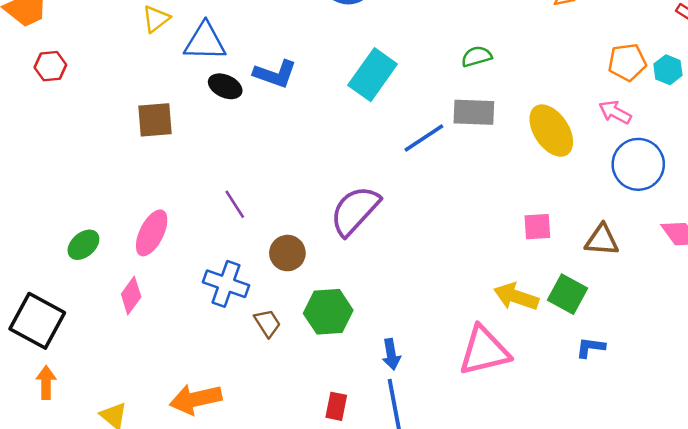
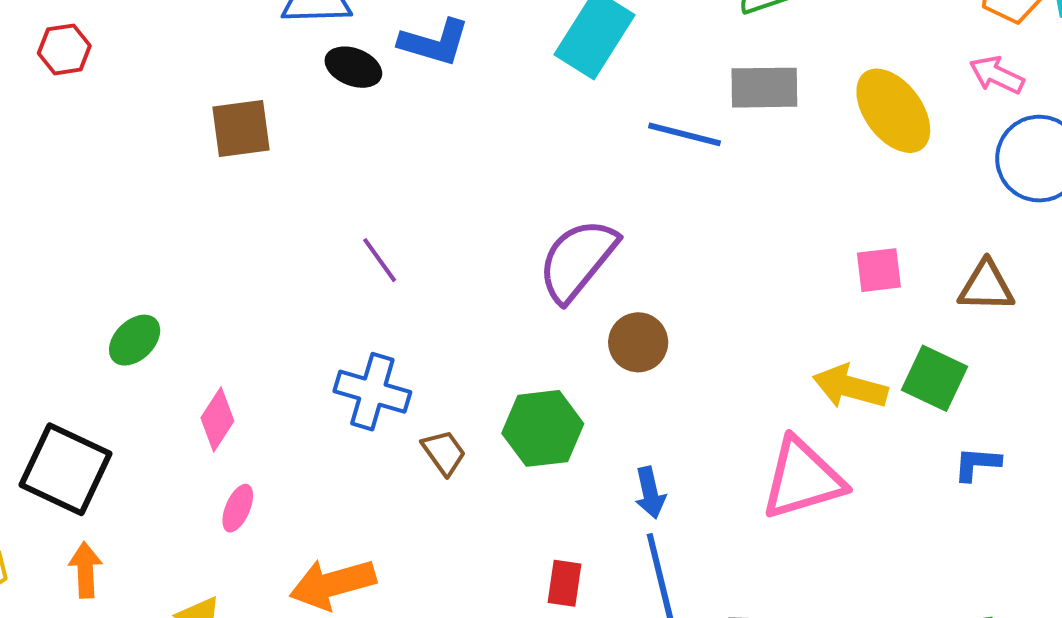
blue line: (424, 138) -> (684, 134), turned 51
pink ellipse: (152, 233) -> (238, 508), moved, size x0.6
brown circle: (287, 253) -> (638, 342), moved

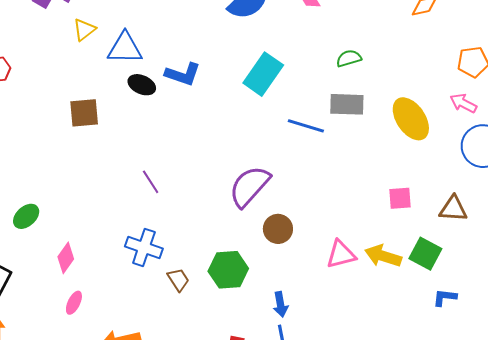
pink triangle: (803, 479) -> (341, 254), moved, size x0.7

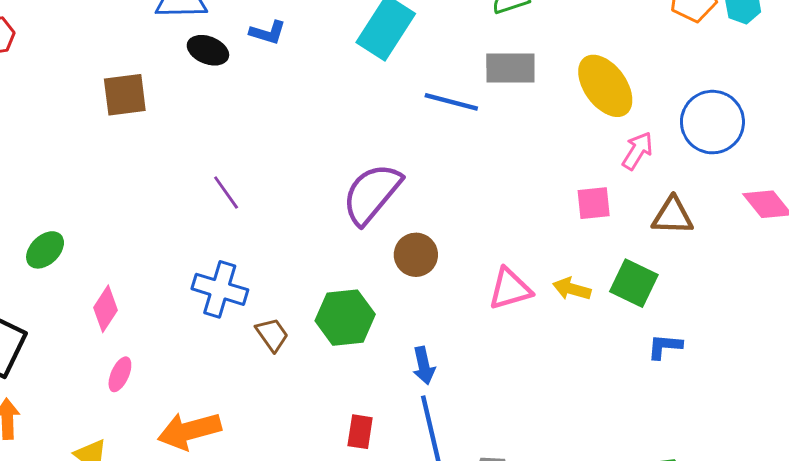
blue L-shape: (183, 74) -> (268, 33), size x0.7
pink arrow: (463, 103) -> (637, 151), moved, turned 96
yellow arrow: (383, 256) -> (572, 289), size x0.7

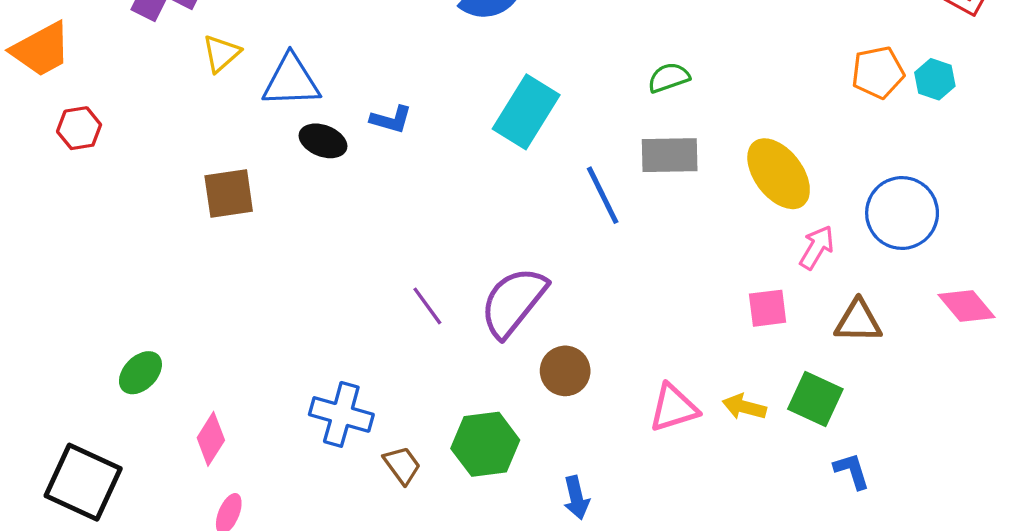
blue line: (451, 102) -> (603, 195), turned 50
purple line: (226, 192) -> (427, 306), moved
blue L-shape: (665, 346) -> (852, 471), turned 69

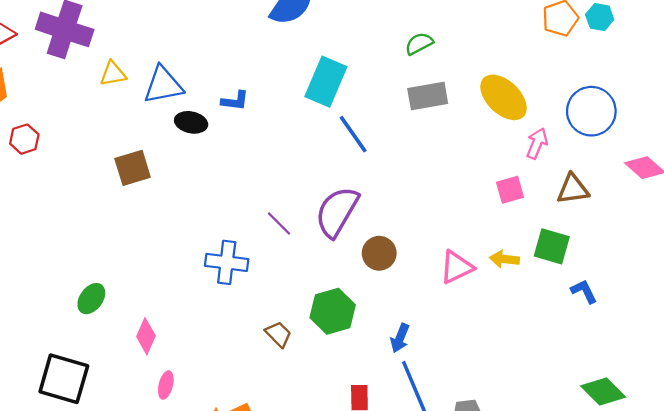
yellow triangle: (221, 53) -> (113, 74), turned 40
blue line: (603, 195) -> (353, 134), moved
blue cross: (341, 414) -> (227, 262), moved
blue arrow: (576, 498) -> (400, 338), turned 44

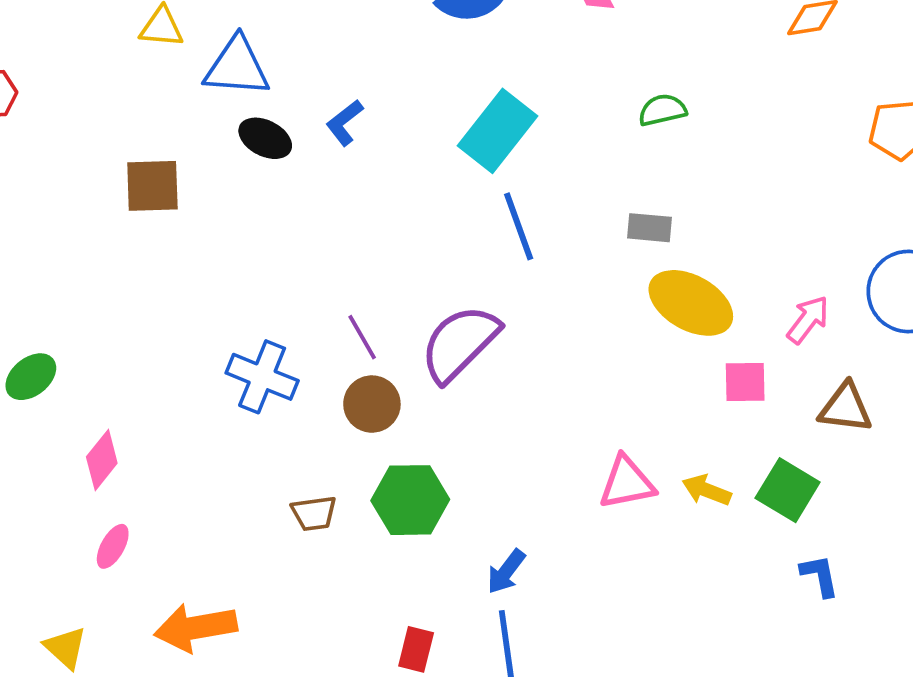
gray rectangle: (428, 96) -> (650, 228), moved, size x0.7
yellow ellipse: (503, 97) -> (691, 303), moved, turned -30
blue L-shape: (235, 101) -> (345, 123), turned 120
brown circle: (379, 253) -> (372, 404), moved
brown trapezoid: (278, 334) -> (314, 513), turned 112

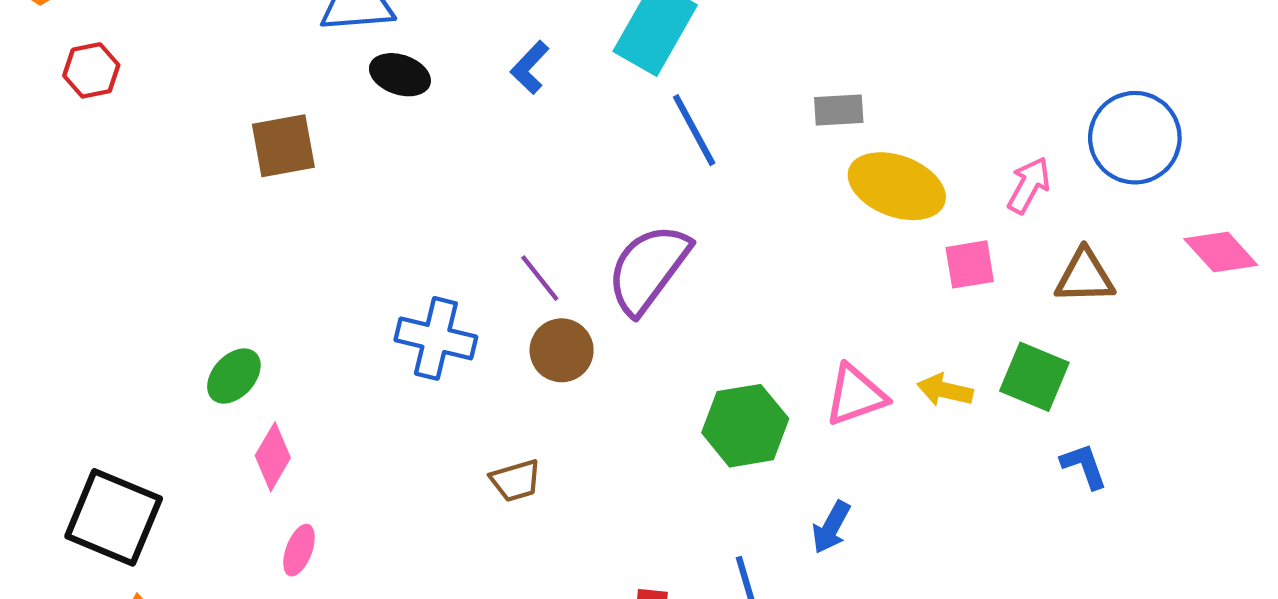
blue L-shape: (345, 123) -> (530, 67), moved
green ellipse: (31, 377) -> (234, 376), moved
green hexagon: (410, 500) -> (745, 426), moved
blue arrow: (506, 572) -> (831, 527), moved

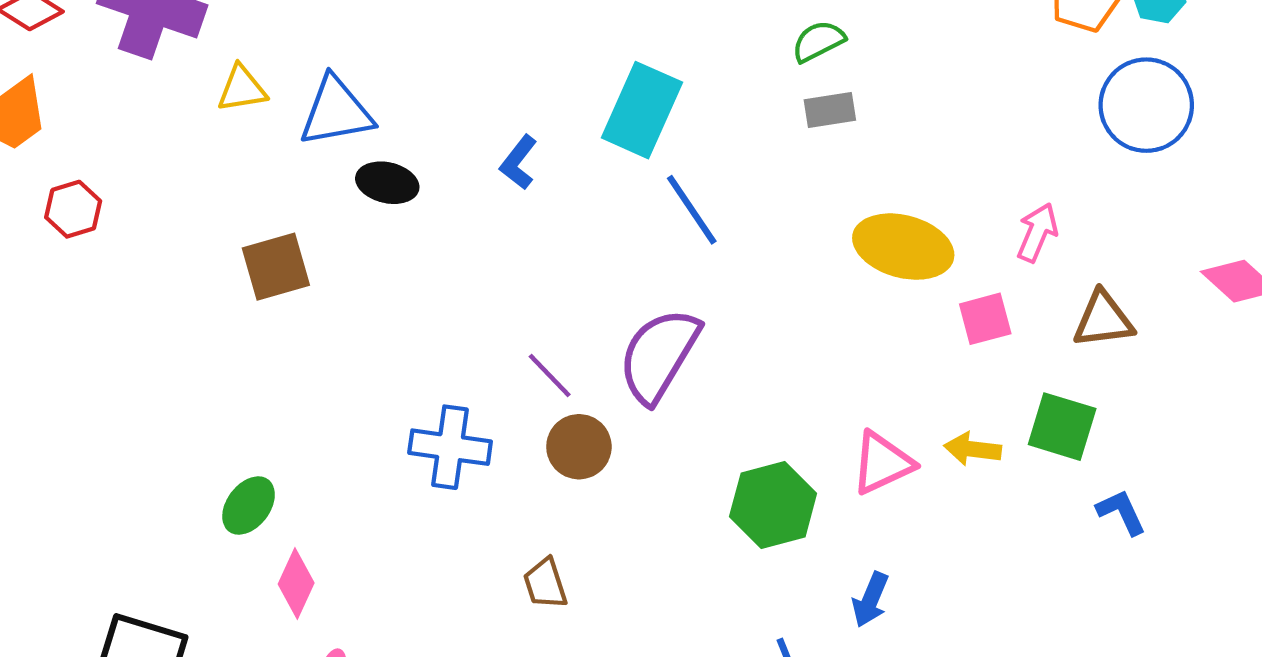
gray rectangle: (839, 110) -> (830, 110), moved
blue circle: (1135, 138) -> (1146, 105), moved
brown trapezoid: (516, 480) -> (545, 584), turned 94

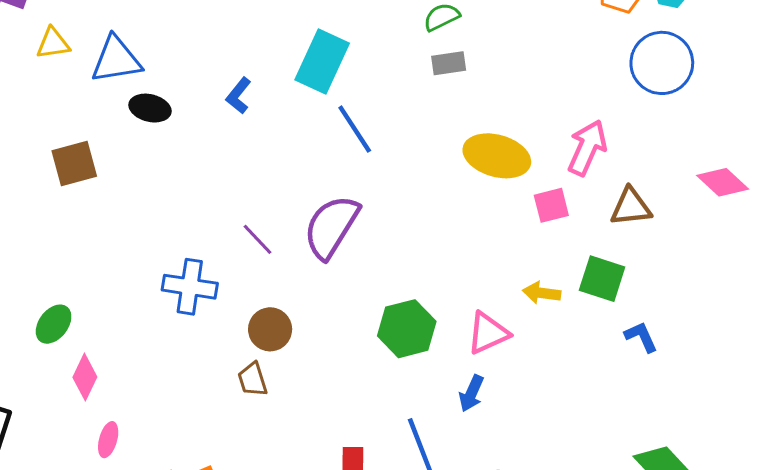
pink arrow: (1037, 232) -> (587, 148), size x1.4
brown circle: (579, 447) -> (270, 329), moved
pink triangle: (882, 463) -> (488, 333), moved

